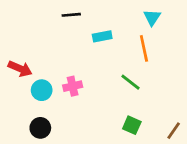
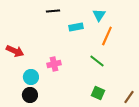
cyan triangle: (152, 17) -> (99, 15), moved
orange line: (144, 48) -> (107, 36), turned 36
cyan circle: (42, 90) -> (31, 77), moved

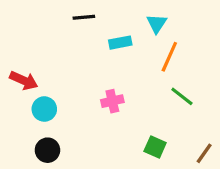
green line: (97, 61) -> (182, 96), moved
pink cross: (54, 64) -> (112, 101), moved
cyan circle: (31, 77) -> (44, 109), moved

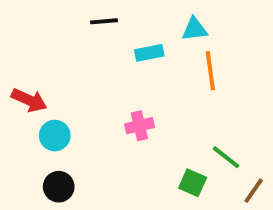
cyan triangle: (157, 24) -> (195, 29), turned 50
orange line: (169, 57) -> (210, 71), turned -32
green line: (182, 96) -> (226, 157), moved

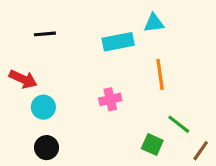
black line: (104, 21) -> (45, 34), moved
cyan rectangle: (149, 53) -> (118, 42), size x1.4
orange line: (210, 71) -> (160, 74), moved

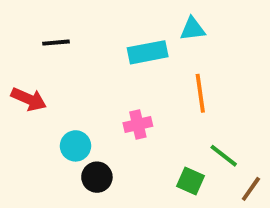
cyan circle: (43, 107) -> (75, 146), moved
black circle: (46, 148) -> (97, 177), moved

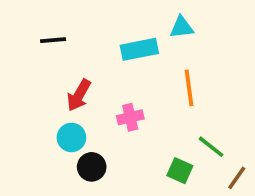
red arrow: (29, 99) -> (79, 95), moved, turned 96

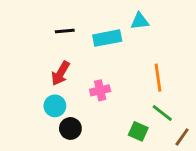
black line: (53, 40) -> (65, 31), moved
orange line: (189, 88) -> (158, 78), moved

